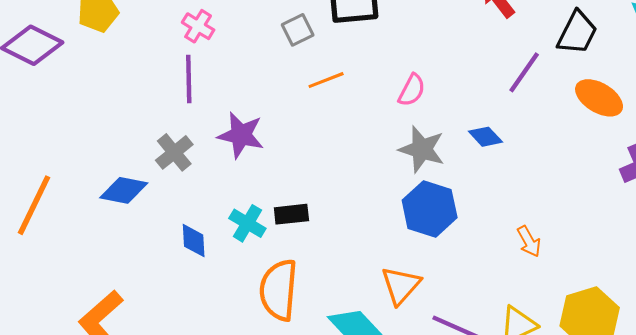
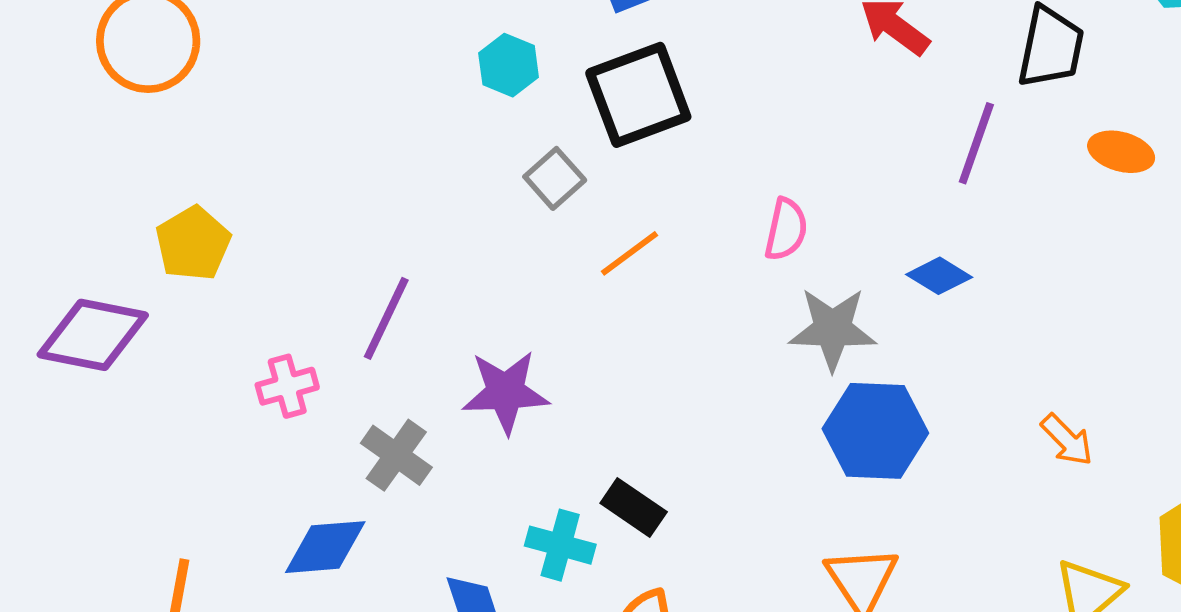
pink cross: (198, 26) -> (287, 386), moved, turned -32
purple line: (189, 79) -> (386, 318), turned 42
orange ellipse: (599, 98) -> (1121, 152), size x0.7
black rectangle: (291, 214) -> (634, 507), turned 56

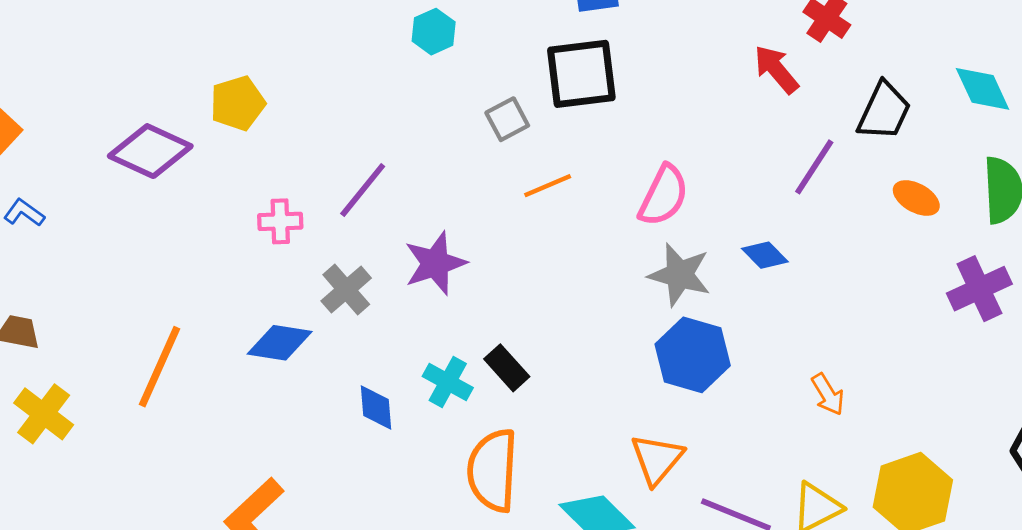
cyan hexagon: (509, 65) -> (434, 32), moved
pink semicircle: (786, 229) -> (664, 196), size x1.4
purple star: (506, 392) -> (435, 263), turned -30

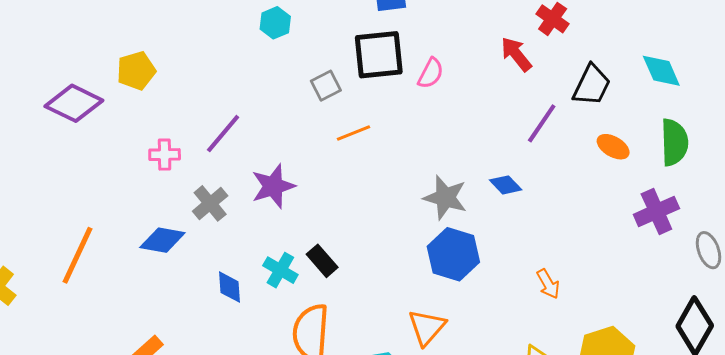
pink semicircle: (664, 196) -> (431, 73), moved, size x0.7

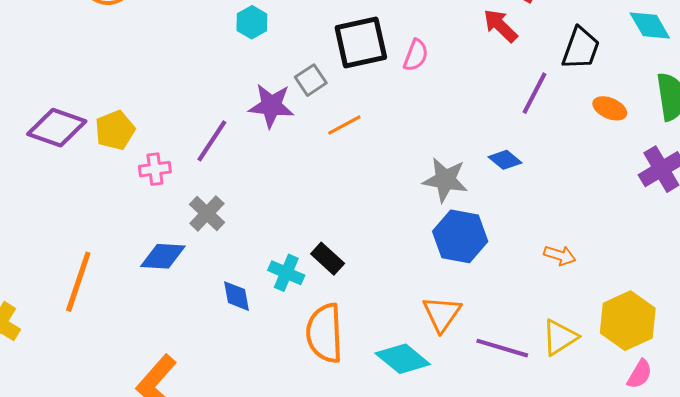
yellow pentagon: (136, 71) -> (115, 130), moved
purple star: (273, 186) -> (271, 106), moved, turned 30
orange arrow: (548, 284) -> (560, 255), turned -36

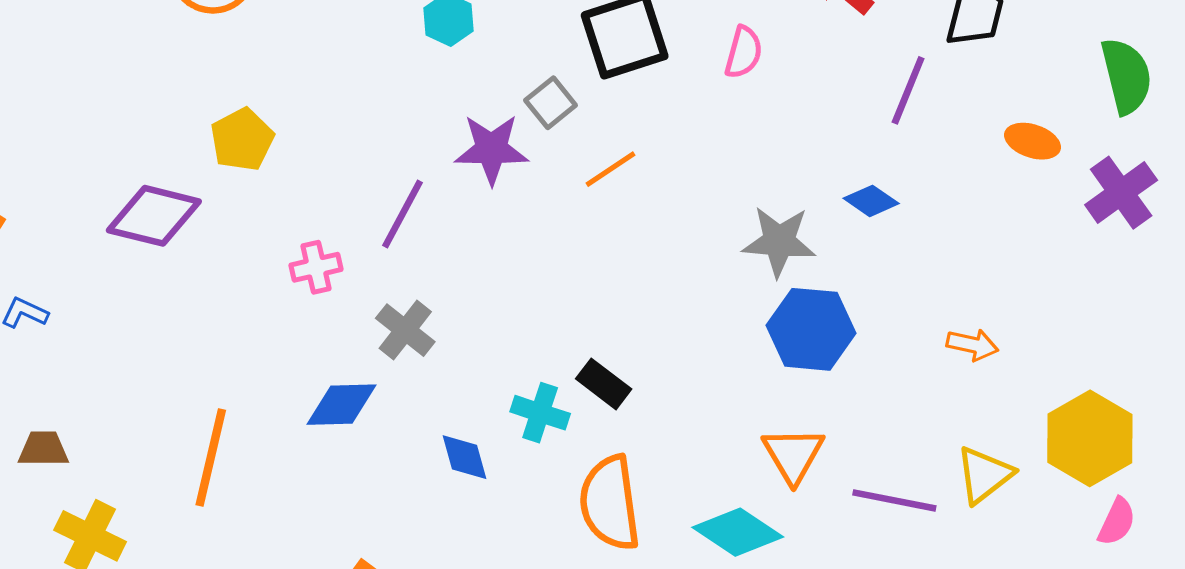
pink semicircle: (416, 55) -> (744, 52), moved
orange ellipse: (610, 108) -> (1033, 141), moved
yellow pentagon: (115, 130) -> (242, 140), moved

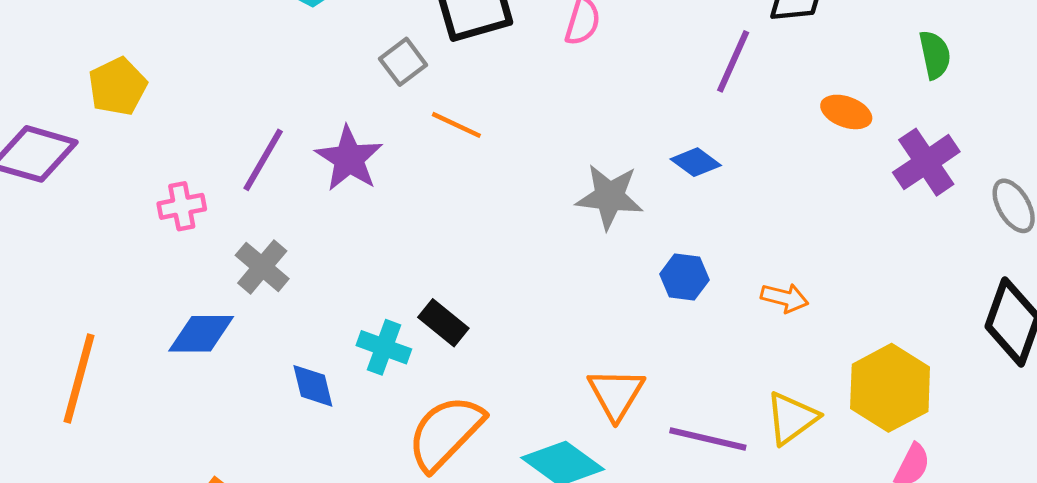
green semicircle: (1126, 76) -> (935, 55), size x0.7
purple star: (491, 149) -> (349, 159), moved, turned 30
orange line: (611, 169) -> (456, 125), turned 57
blue hexagon: (811, 329) -> (684, 277), moved, size x0.6
orange semicircle: (610, 503) -> (446, 433), turned 50

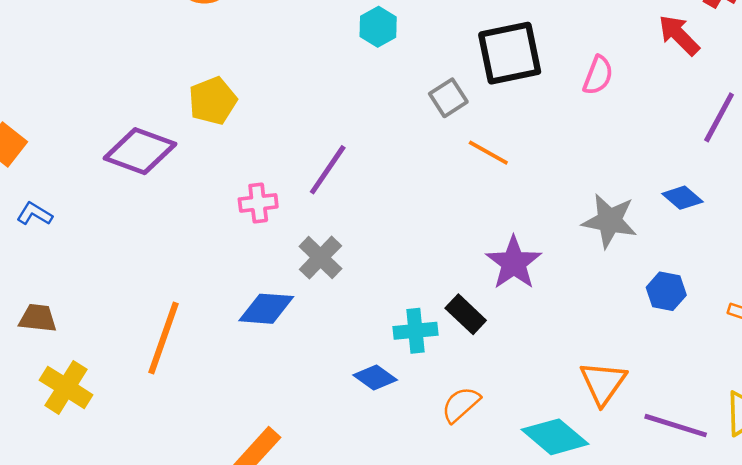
purple star: (349, 159) -> (514, 263), moved
cyan cross: (384, 347) -> (415, 331), turned -30
blue diamond: (313, 386) -> (375, 378), moved, turned -45
orange semicircle: (446, 433) -> (461, 405), size x0.6

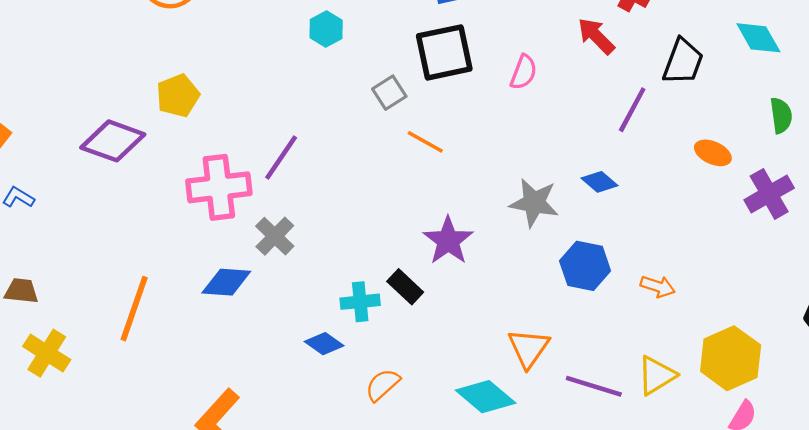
pink cross: (258, 203) -> (219, 187), size x1.8
blue hexagon: (666, 291) -> (585, 266), size x1.4
orange semicircle: (461, 405) -> (383, 385), moved

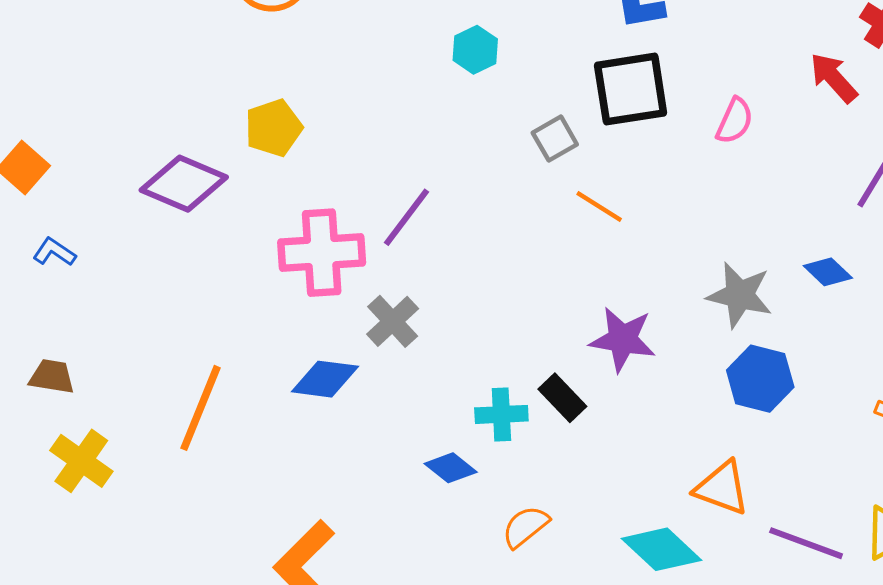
purple star: (448, 241) -> (623, 339), turned -30
blue hexagon: (585, 266) -> (760, 379), moved
orange triangle: (529, 348) -> (722, 488), turned -48

